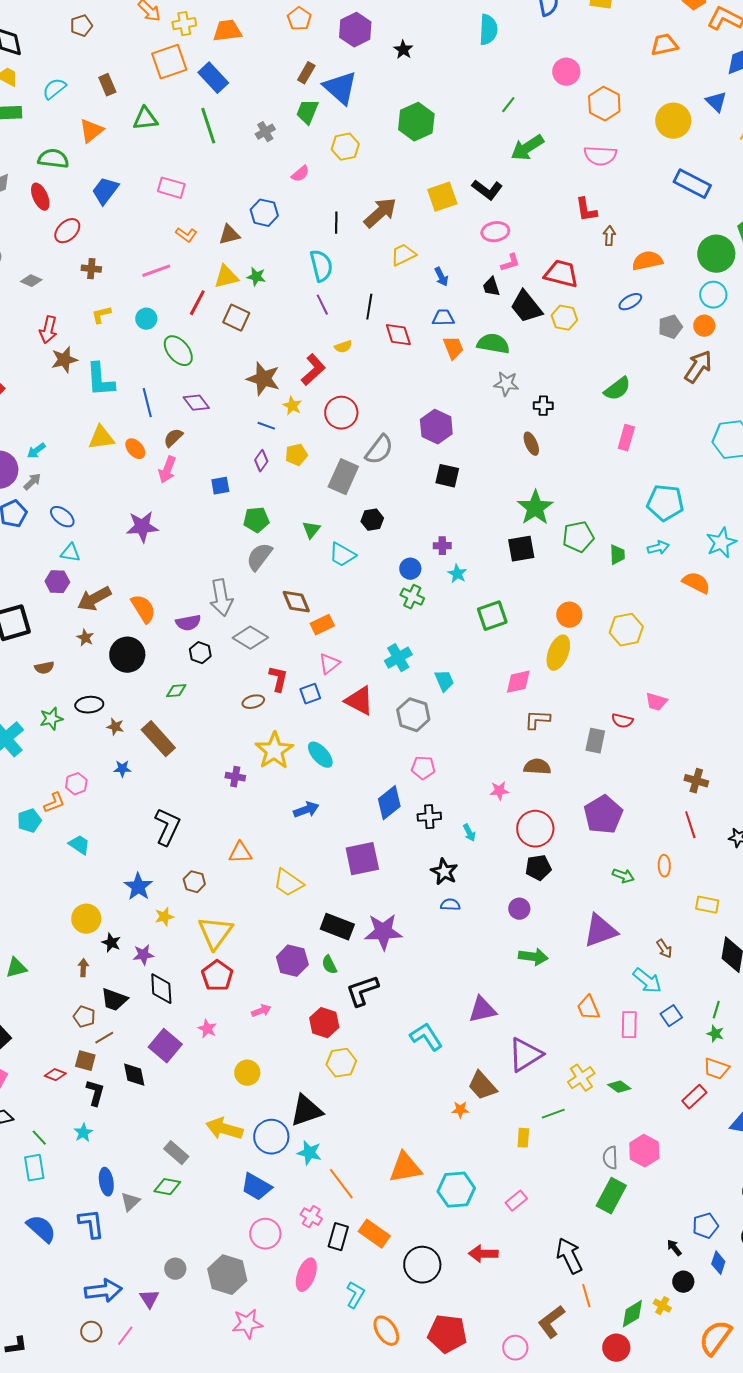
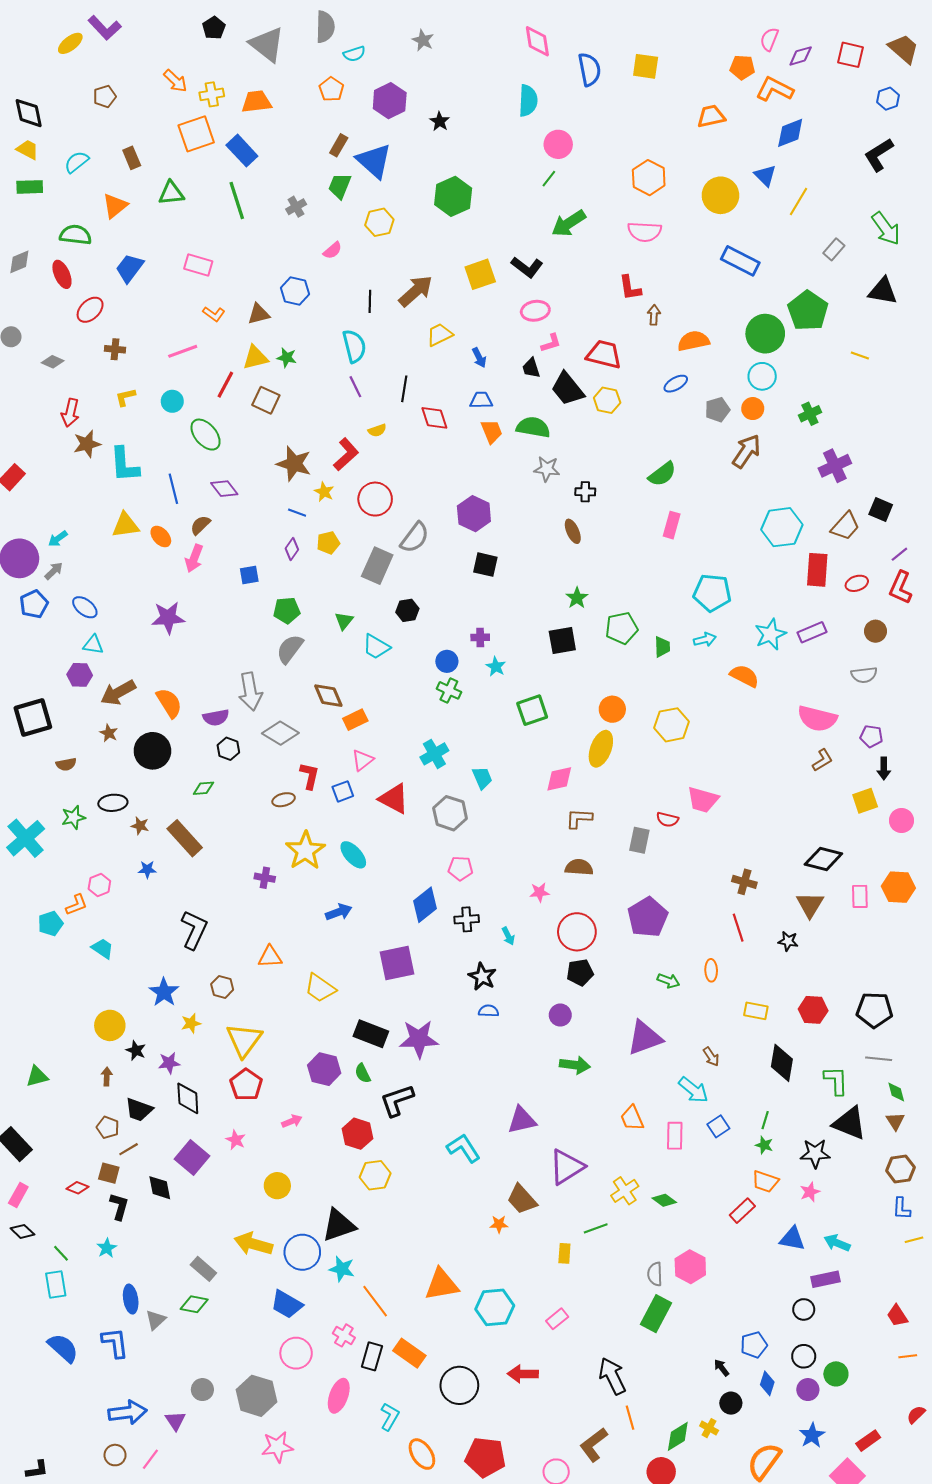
pink circle: (566, 72) -> (558, 144), moved
green star: (535, 508) -> (577, 598), size x0.6
pink trapezoid: (656, 702) -> (703, 800), size x1.4

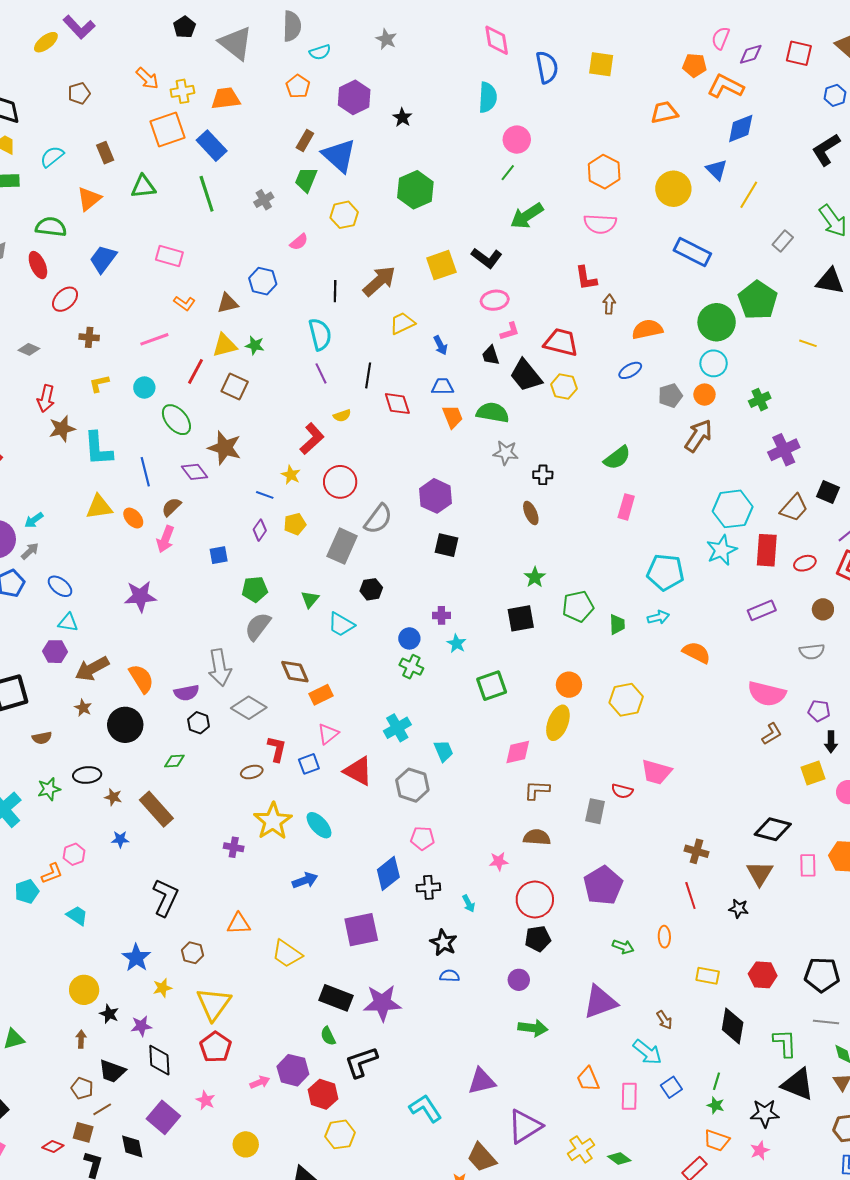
brown star: (294, 464) -> (225, 448), moved
cyan star: (770, 634) -> (722, 550), moved
purple hexagon: (324, 1069) -> (293, 1070), moved

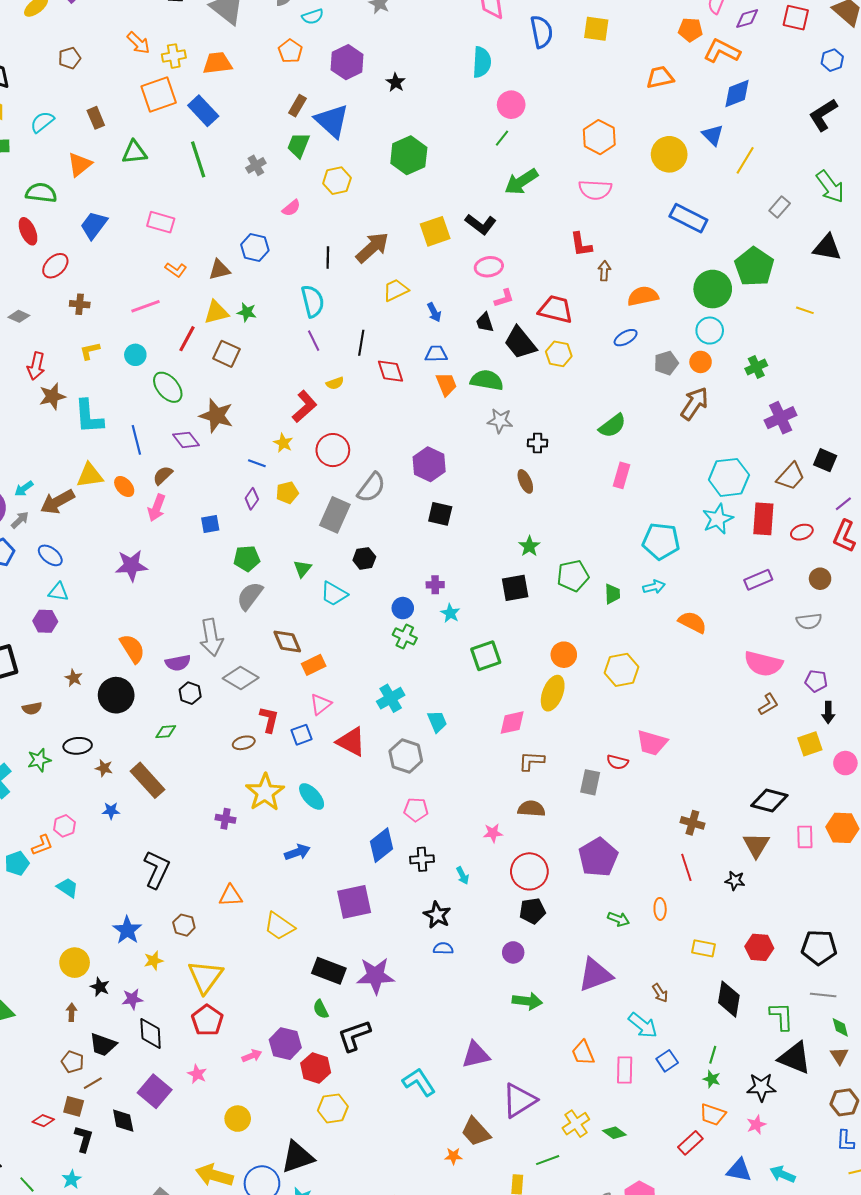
brown arrow: (92, 669) -> (57, 502), moved

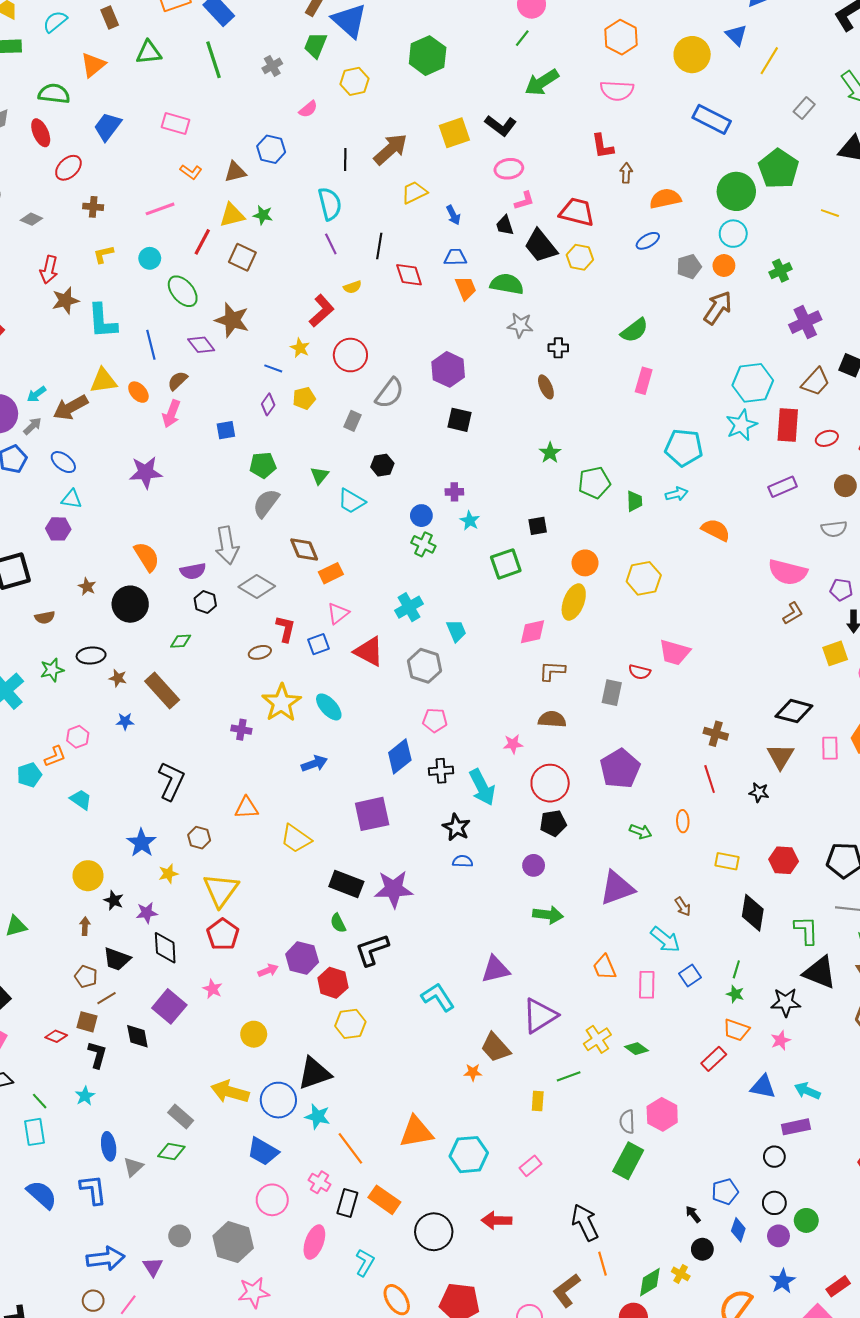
gray rectangle: (335, 515) -> (352, 421), size x0.6
black square: (515, 588) -> (538, 526), moved, size x0.7
cyan arrow: (463, 875) -> (482, 787), size x2.0

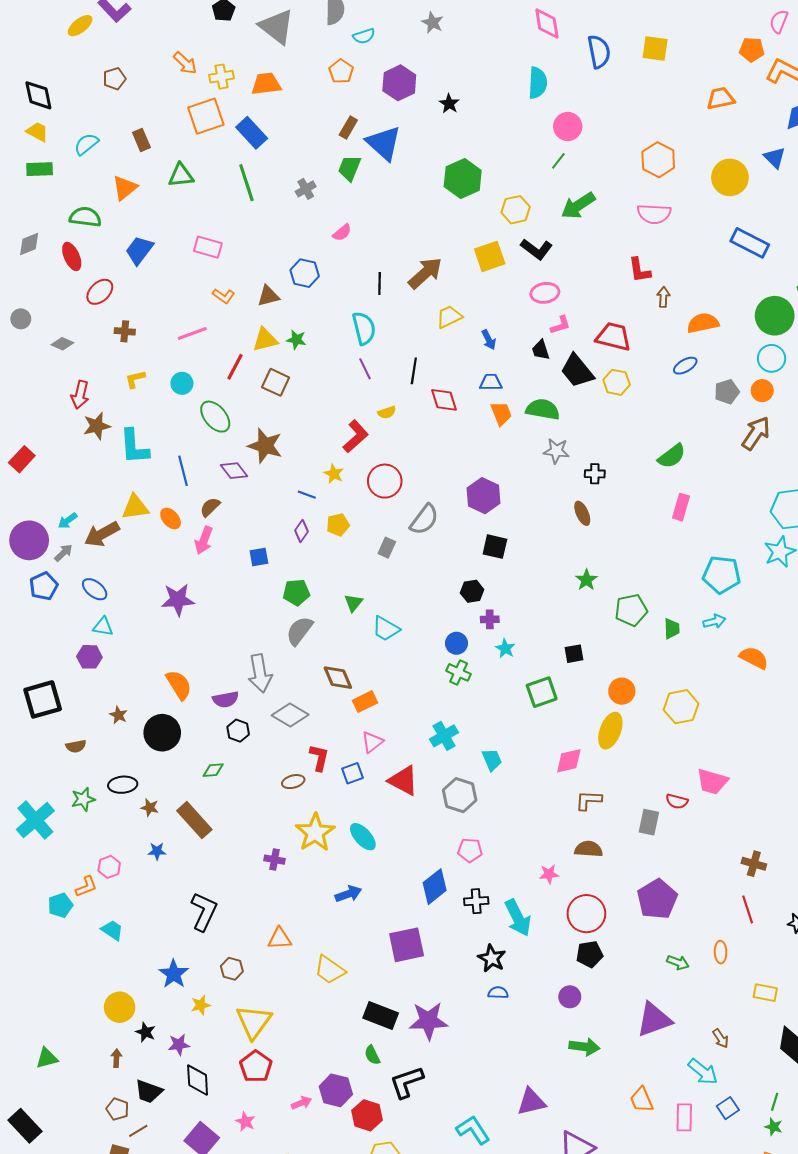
yellow hexagon: (355, 81) -> (516, 210), moved
black hexagon: (382, 465) -> (472, 591), moved

